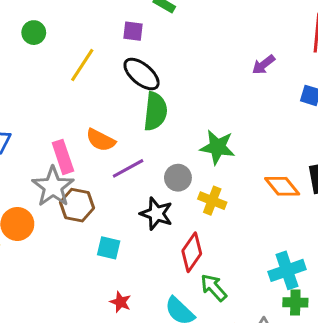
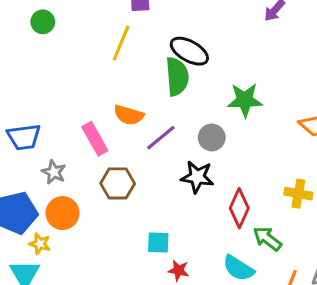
yellow line: (82, 65) -> (121, 43), moved
black ellipse: (142, 74) -> (189, 51), moved
gray star: (53, 187) -> (54, 172), moved, size x0.6
yellow cross: (212, 201) -> (298, 194), moved
cyan square: (109, 248) -> (158, 242), moved

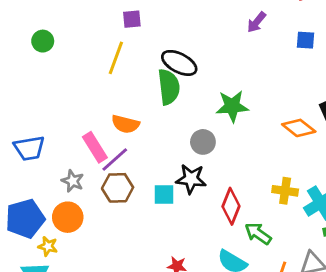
purple line: (161, 138) -> (115, 160), moved
gray star: (54, 172) -> (73, 181), moved
cyan square: (158, 242) -> (164, 195), moved

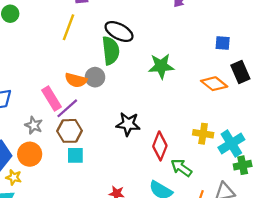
blue square: (306, 40) -> (223, 43), moved
gray circle: (203, 142) -> (95, 77), moved
cyan square: (164, 195) -> (75, 155), moved

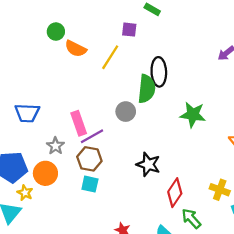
black ellipse: (119, 32) -> (159, 72), turned 48
orange semicircle: (76, 80) -> (76, 49), moved

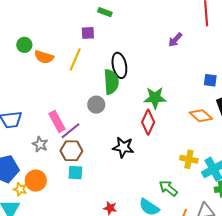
orange circle: (45, 173) -> (36, 181), moved
red diamond: (175, 193) -> (148, 122), moved

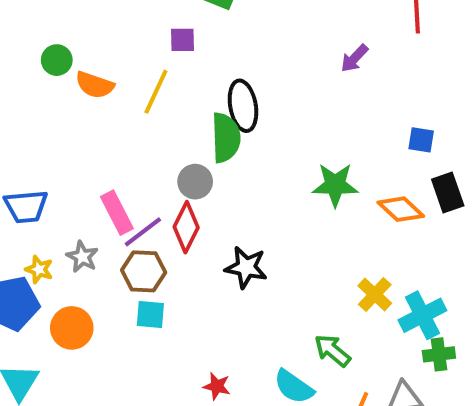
green star: (155, 98) -> (335, 185), moved
red diamond: (148, 122) -> (186, 227), moved
yellow cross: (189, 159) -> (375, 294), turned 30
yellow star: (20, 189) -> (39, 269), moved

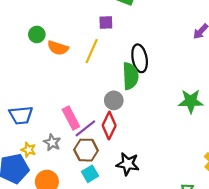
black star: (246, 267) -> (128, 164), moved
cyan square: (150, 315) -> (90, 174), turned -35

